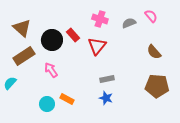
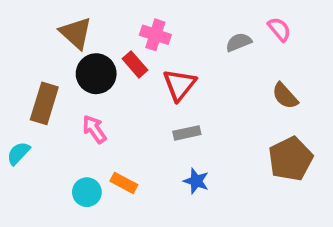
pink cross: (100, 19) -> (155, 35), moved
brown triangle: (22, 28) -> (76, 33), moved
brown rectangle: (24, 56) -> (44, 103), turned -40
gray rectangle: (107, 79) -> (187, 133), moved
brown pentagon: (157, 86) -> (290, 159), turned -30

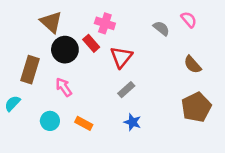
gray semicircle: (239, 42) -> (161, 28), turned 60
gray rectangle: (187, 133) -> (126, 90), turned -30
cyan circle: (87, 192) -> (50, 121), moved

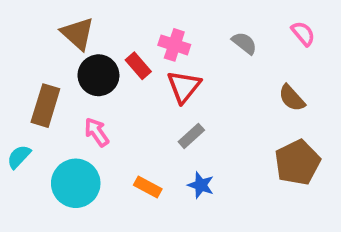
pink semicircle: (189, 20) -> (303, 34), moved
pink cross: (105, 23) -> (174, 45), moved
cyan circle: (50, 121) -> (76, 183), size x1.6
orange rectangle: (84, 123) -> (148, 187), moved

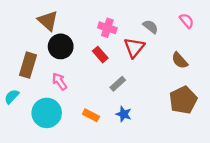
red rectangle: (138, 66) -> (100, 55), moved
red triangle: (184, 87) -> (134, 48), moved

